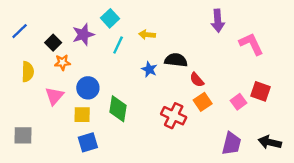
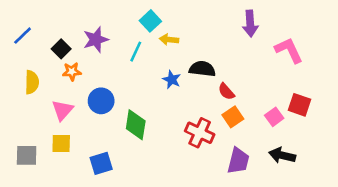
cyan square: (110, 18) -> (150, 21), moved
yellow square: (82, 115) -> (61, 143), moved
black arrow: (270, 142) -> (282, 155), moved
purple trapezoid: (232, 143) -> (238, 161), moved

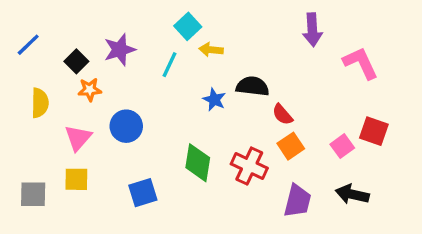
green diamond: (136, 125) -> (198, 163), moved
blue square: (101, 163) -> (143, 193), moved

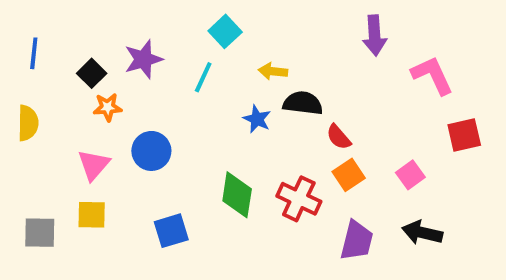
blue line: (28, 45) -> (34, 53), turned -40
yellow arrow: (211, 50) -> (273, 71), moved
yellow semicircle: (40, 103) -> (28, 123), moved
red square: (374, 131) -> (464, 135), moved, turned -32

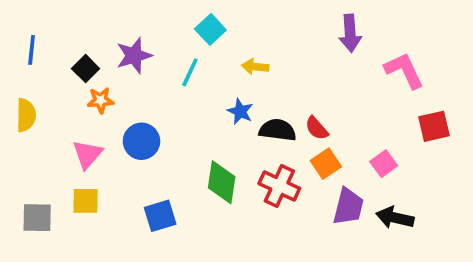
black semicircle: (303, 103) -> (277, 130), moved
purple trapezoid: (357, 241) -> (348, 206), moved

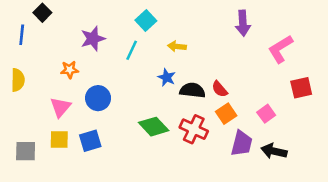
black square: (86, 69) -> (42, 13), moved
pink L-shape: (404, 70) -> (280, 49), turned -96
green diamond: (222, 182) -> (154, 127), turned -52
blue square: (160, 216) -> (90, 141), moved

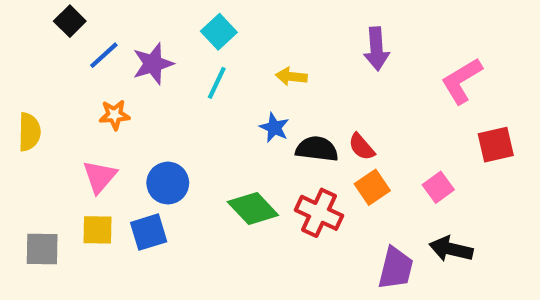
cyan square: (146, 20) -> (219, 32), moved
purple arrow: (243, 23) -> (376, 49), moved
blue line: (22, 35) -> (104, 55), moved, turned 42
blue circle: (98, 98) -> (168, 183), moved
purple trapezoid: (242, 143) -> (396, 268), moved

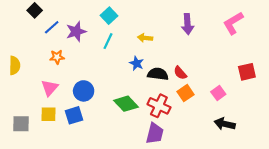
pink L-shape: (462, 81) -> (233, 23), moved
purple trapezoid: (396, 268) -> (155, 133), moved

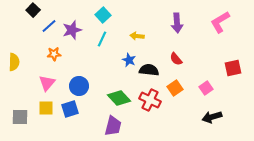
red semicircle: (180, 73) -> (176, 59), moved
black arrow: (225, 124) -> (212, 117), turned -30
purple trapezoid: (155, 133) -> (113, 126), moved

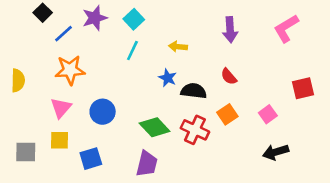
purple star: (72, 30) -> (95, 18), moved
orange star: (54, 54) -> (70, 70), size x1.6
blue square: (70, 109) -> (91, 159), moved

